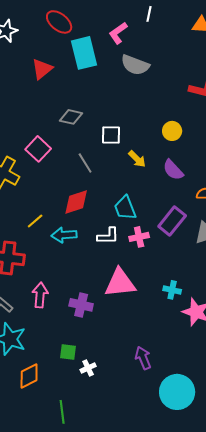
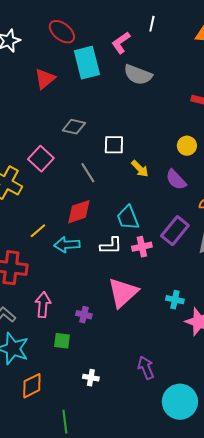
yellow circle: (172, 131) -> (187, 146), moved
pink triangle: (120, 283) -> (123, 293), turned -36
purple cross: (81, 305) -> (84, 315), size x0.7
green square: (68, 352) -> (62, 341), moved
white cross: (88, 368) -> (91, 378), turned 35

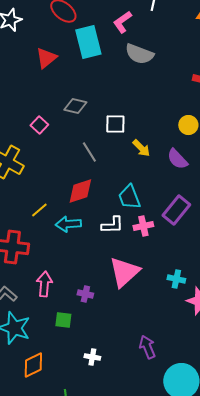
pink square: (41, 159) -> (39, 125), moved, size x0.7

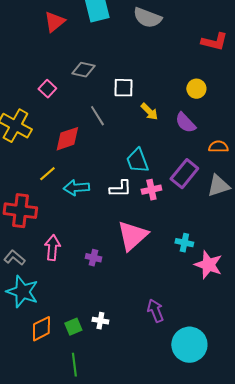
red diamond: (80, 191) -> (67, 139), moved
green square: (63, 320) -> (73, 327), moved, turned -30

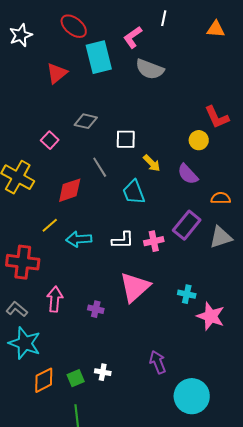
red L-shape: (214, 42) -> (217, 117), moved, turned 52
cyan trapezoid: (137, 161) -> (134, 192), moved

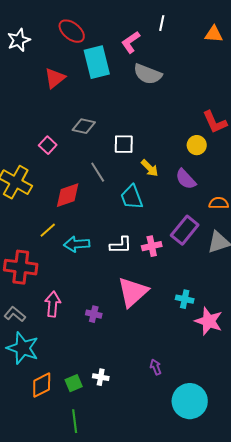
purple arrow: (158, 362) -> (156, 367), size x0.7

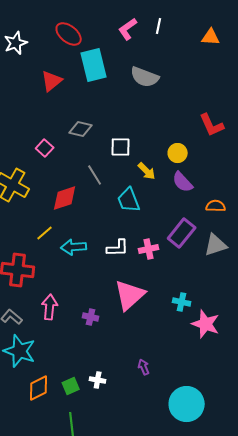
pink L-shape: (131, 42) -> (128, 29), moved
yellow circle: (197, 145) -> (178, 153), moved
purple arrow: (156, 367) -> (144, 367), moved

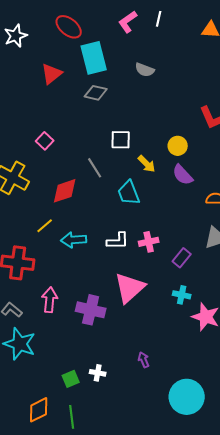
gray semicircle: (145, 77) -> (145, 70), size x0.7
gray diamond: (81, 129) -> (96, 93), moved
purple rectangle: (182, 233) -> (182, 258), moved, size x0.7
purple cross: (91, 317) -> (91, 310), size x1.8
orange diamond: (39, 388) -> (39, 410), moved

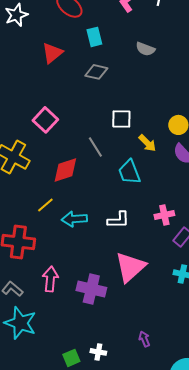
cyan rectangle: (94, 58) -> (94, 37), size x0.6
pink square: (45, 141) -> (45, 120), size x1.4
pink cross: (149, 242) -> (164, 215), moved

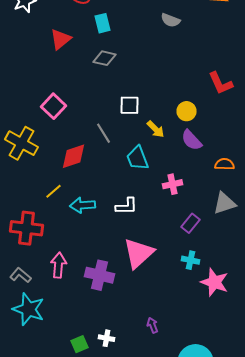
gray semicircle: (145, 49) -> (170, 20), moved
pink cross: (164, 215) -> (172, 184), moved

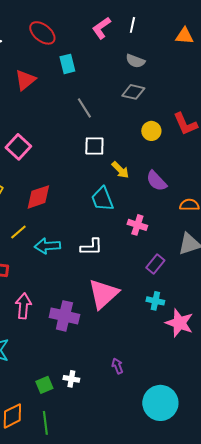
gray diamond: (104, 58) -> (133, 92), moved
yellow circle: (186, 111) -> (151, 131), moved
gray line: (104, 133) -> (84, 108), moved
pink cross: (172, 184) -> (137, 225), turned 30

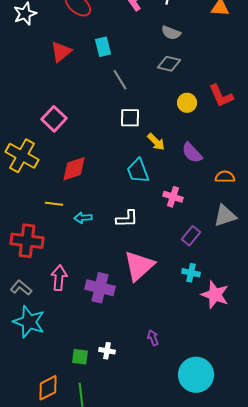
cyan rectangle: (67, 64) -> (103, 47), moved
yellow line: (18, 232) -> (54, 204), turned 48
cyan arrow: (47, 246) -> (83, 218), size x0.7
green square: (44, 385) -> (80, 357), turned 30

